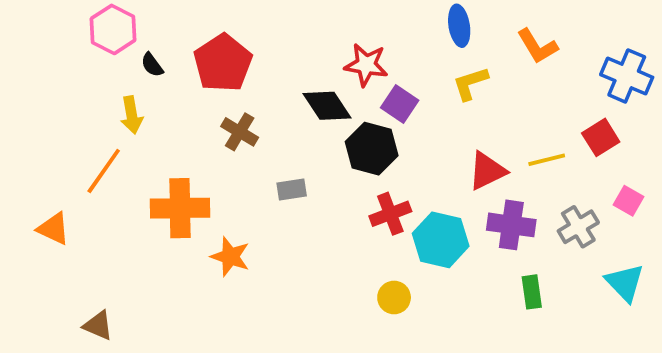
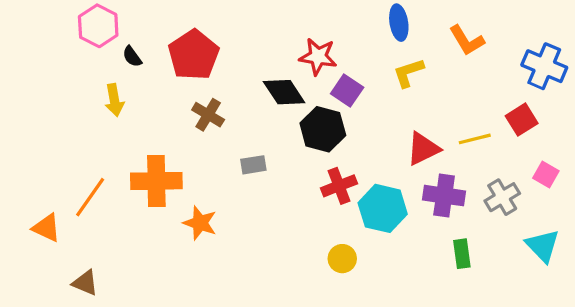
orange line: (104, 171) -> (90, 197), moved
orange triangle: (53, 229) -> (46, 228), moved

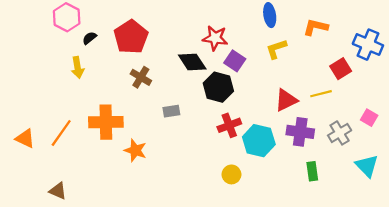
orange L-shape: (467, 40) -> (316, 27), turned 135
black semicircle: (132, 57) -> (90, 38), turned 88
red square: (522, 120) -> (341, 69), moved
orange triangle: (46, 228) -> (25, 138), moved

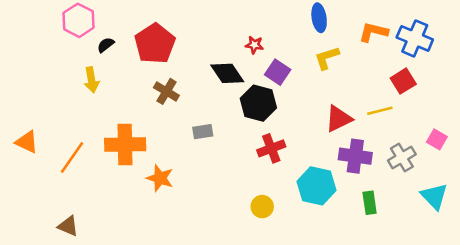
red star: (215, 38) -> (254, 45), size x0.6
blue cross: (368, 45) -> (415, 38), moved
orange triangle: (25, 138) -> (27, 142), moved
cyan hexagon: (259, 141) -> (316, 186), moved
yellow circle: (231, 174) -> (262, 207), moved

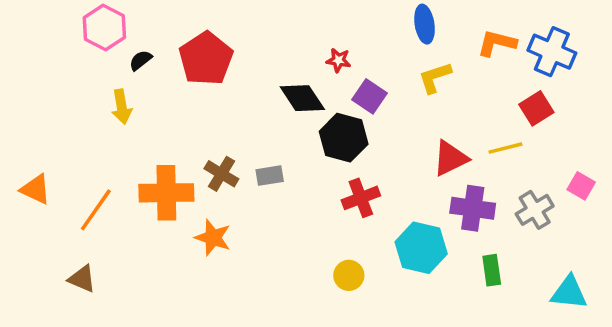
brown cross: (166, 91) -> (221, 174), moved
cyan triangle: (434, 196) -> (569, 293), moved, turned -40
brown triangle: (68, 226) -> (82, 279), moved

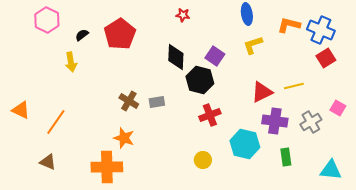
pink hexagon: (104, 28) -> (47, 20), moved
red star: (338, 60) -> (183, 15), moved
black diamond: (302, 98) -> (176, 57), turned 36
red square: (536, 108) -> (326, 58), moved
orange cross: (166, 193) -> (107, 167), moved

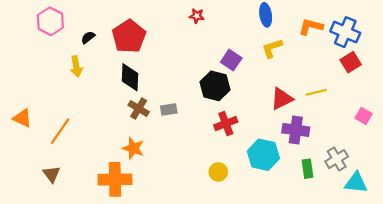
black diamond: (176, 57) -> (130, 77), moved
gray cross: (311, 122) -> (337, 159), moved
brown triangle: (48, 162) -> (51, 174), turned 30

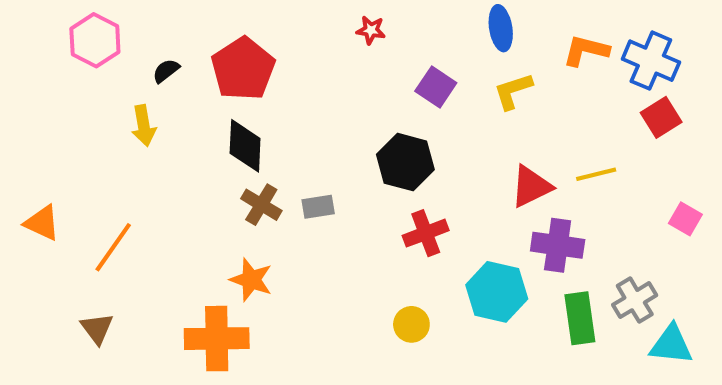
purple square: (231, 60) -> (436, 87), moved
green rectangle: (308, 169) -> (580, 318), size x1.4

